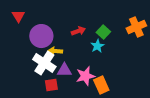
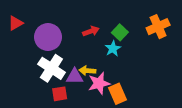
red triangle: (18, 16) -> (16, 23), moved, turned 32
yellow arrow: (55, 51) -> (87, 71), moved

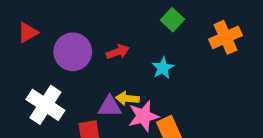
red arrow: (91, 31) -> (118, 52), moved
green square: (120, 32) -> (172, 20), moved
white cross: (51, 68) -> (45, 105), moved

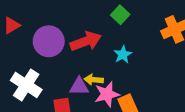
green square: (172, 20) -> (120, 15), moved
red arrow: (118, 52) -> (86, 41), size x1.6

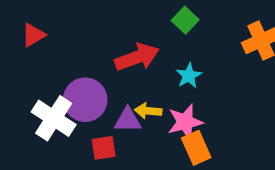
purple circle: (49, 41) -> (85, 100), moved
pink star: (107, 94) -> (185, 122), moved

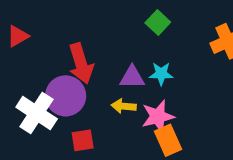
red arrow: (137, 57) -> (81, 63), moved, turned 93
cyan star: (189, 76) -> (161, 74), turned 30
purple triangle: (128, 120) -> (132, 77), moved

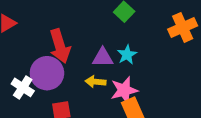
cyan star: (161, 74) -> (127, 55), turned -30
white cross: (37, 113) -> (23, 87), size x0.7

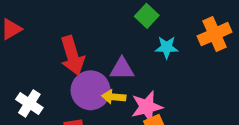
cyan star: (127, 55) -> (167, 47), moved, turned 30
purple circle: (47, 73) -> (91, 90), moved

